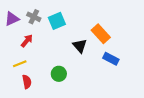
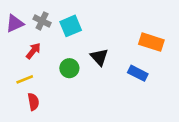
orange rectangle: (101, 34) -> (151, 42), moved, turned -30
green circle: (59, 74) -> (69, 68), moved

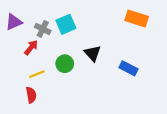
gray cross: (42, 21) -> (43, 29), moved
orange rectangle: (151, 42) -> (137, 18), moved
yellow line: (25, 79) -> (37, 74), moved

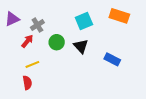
cyan square: (66, 24) -> (84, 21), moved
gray cross: (43, 29) -> (37, 25), turned 32
green circle: (65, 64) -> (57, 42), moved

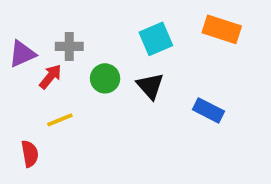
purple triangle: (12, 19) -> (22, 54), moved
gray cross: (37, 25) -> (69, 46), turned 32
red semicircle: (27, 83) -> (30, 154), moved

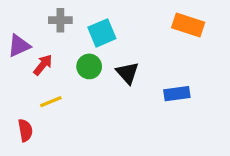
cyan square: (156, 39) -> (102, 33), moved
gray cross: (69, 46) -> (60, 20), moved
blue rectangle: (209, 110) -> (177, 94), turned -35

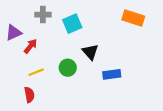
green circle: (89, 66) -> (68, 68), moved
blue rectangle: (177, 94) -> (112, 74), moved
red semicircle: (25, 130) -> (29, 95), moved

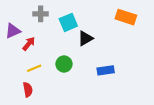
black triangle: (90, 52) -> (85, 38), moved, turned 42

